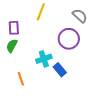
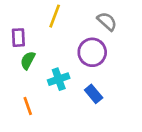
green semicircle: (12, 46) -> (28, 60), moved
blue rectangle: (60, 70) -> (94, 94), moved

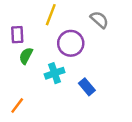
purple circle: (92, 52) -> (71, 43), moved
orange line: (28, 106) -> (17, 106), moved, turned 56

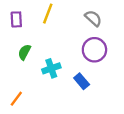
purple rectangle: (17, 35) -> (16, 19), moved
purple circle: (71, 43) -> (94, 50), moved

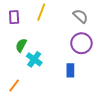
cyan cross: (51, 68) -> (34, 59), moved, turned -35
blue rectangle: (82, 81) -> (70, 70), turned 40

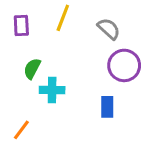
gray semicircle: (80, 16) -> (109, 29), moved
cyan cross: (34, 59) -> (52, 90), turned -35

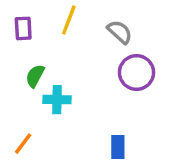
blue rectangle: (107, 107) -> (118, 147), moved

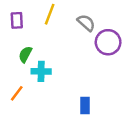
purple circle: (137, 72) -> (108, 42), moved
orange line: (23, 144) -> (17, 93), moved

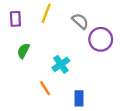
cyan cross: (41, 71) -> (61, 64), moved, turned -36
orange line: (17, 93) -> (45, 88), moved, turned -70

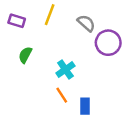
purple rectangle: (15, 19) -> (17, 21), turned -70
orange line: (45, 88) -> (62, 95), moved

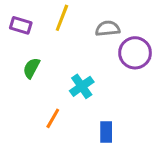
gray semicircle: (86, 23) -> (108, 28), turned -48
orange line: (62, 95) -> (53, 118), moved, turned 63

